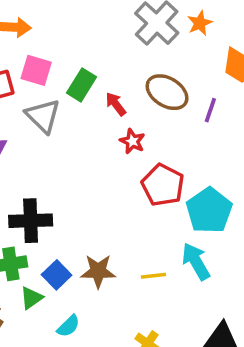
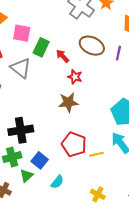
pink square: (36, 70) -> (22, 33), moved
red pentagon: (163, 185) -> (74, 144), moved
brown star: (98, 271) -> (68, 102), moved
cyan semicircle: (68, 326) -> (57, 182), moved

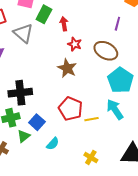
brown ellipse: (92, 46) -> (106, 51), moved
red arrow: (63, 56) -> (64, 24), turned 32
brown star: (68, 102) -> (67, 68), turned 30

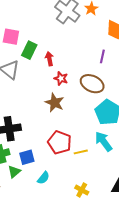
blue square: (37, 122) -> (27, 157), turned 35

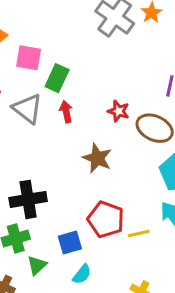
red arrow: (49, 59) -> (66, 112), moved
red star: (61, 78) -> (118, 111), moved
blue square: (27, 157) -> (70, 242), moved

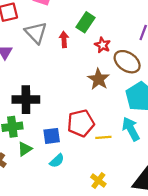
green rectangle: (57, 78) -> (86, 22), moved
brown star: (97, 158) -> (99, 79), moved
red pentagon: (106, 219) -> (81, 123), turned 30

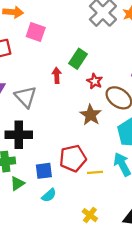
gray triangle: (36, 33) -> (26, 97), moved

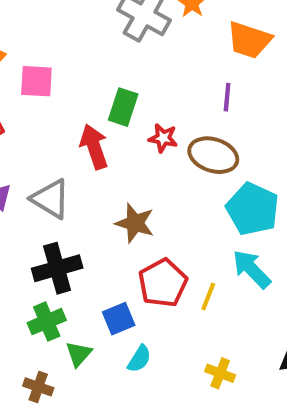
red arrow: (57, 75) -> (94, 147), size x1.5
brown star: (91, 115) -> (135, 223), moved
yellow line: (95, 172) -> (208, 297), turned -49

